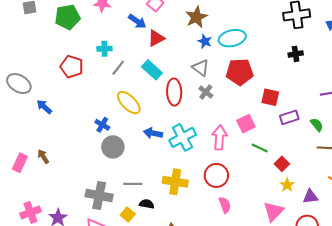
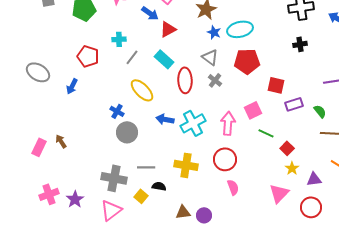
blue arrow: (44, 107) -> (72, 86), moved, turned -105

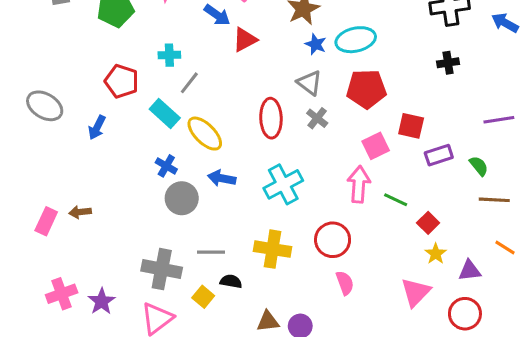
cyan rectangle: (164, 59) -> (165, 114), moved
pink square: (253, 110) -> (376, 146), moved
blue arrow: (165, 119) -> (222, 178), moved
pink arrow: (228, 123) -> (359, 184), moved
brown arrow: (61, 141) -> (80, 212), turned -64

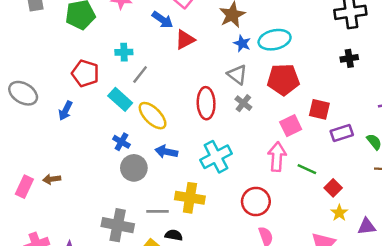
yellow cross: (273, 249) -> (190, 198), moved

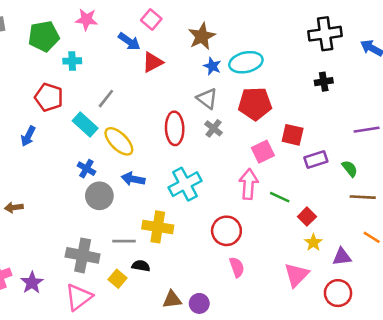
cyan cross: (124, 52) -> (72, 61), moved

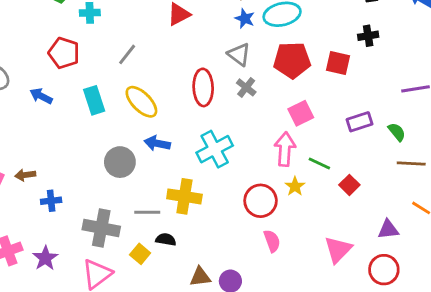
cyan rectangle: (85, 124) -> (94, 100), moved, turned 30
red square: (293, 135) -> (338, 63), moved
blue arrow: (28, 136) -> (41, 96), turned 90
blue cross: (86, 169) -> (51, 201), moved, turned -36
yellow star: (313, 242) -> (295, 186), moved

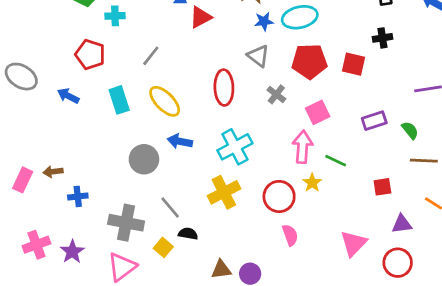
blue star: (245, 19) -> (264, 21), turned -30
gray cross: (246, 87) -> (276, 94), moved
red square: (349, 185) -> (382, 187), moved, turned 36
yellow cross: (184, 196) -> (224, 192), moved, turned -36
gray line: (147, 212) -> (170, 207), turned 50

